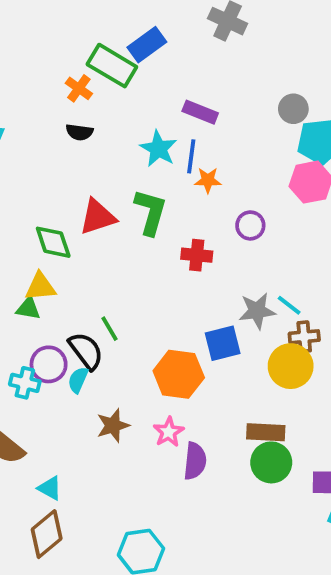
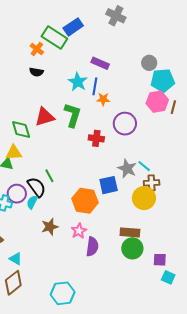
purple circle: (250, 225) -> (125, 124), size x1.5
gray star: (257, 311) -> (127, 169), turned 30

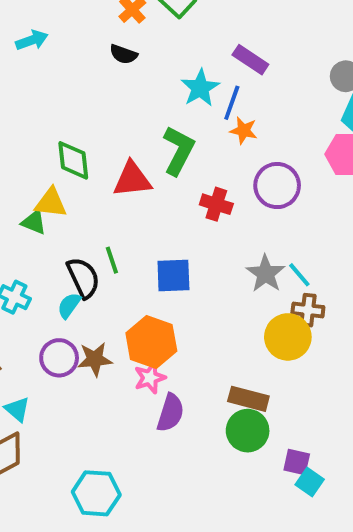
red triangle: (45, 117) -> (132, 179), moved
blue square: (109, 185) -> (173, 275), moved
purple circle: (17, 194) -> (59, 358), moved
orange hexagon: (85, 201) -> (151, 342), moved
cyan square: (168, 277) -> (310, 482), moved

